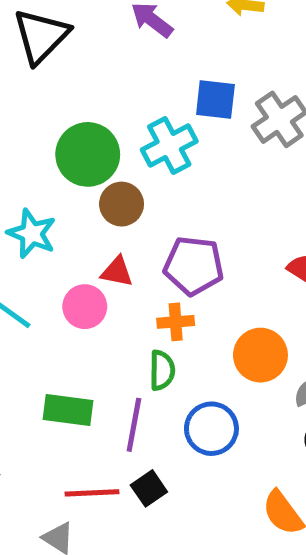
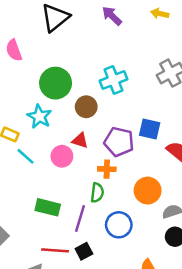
blue square: (215, 100) -> (150, 129), moved
green circle: (88, 154) -> (56, 83), moved

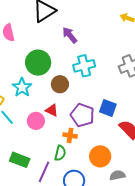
purple arrow: (112, 16) -> (70, 35), moved

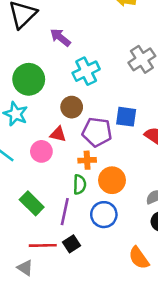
brown circle: (60, 84) -> (72, 107), moved
orange circle: (100, 156) -> (112, 180), moved
green rectangle: (20, 160) -> (32, 203), turned 36

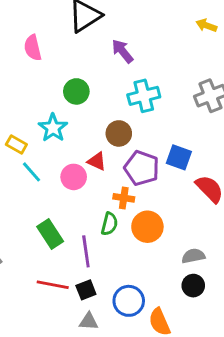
green circle: (29, 79) -> (76, 91), size x0.7
purple line: (65, 212) -> (86, 251), turned -32
blue circle: (104, 215) -> (129, 301), moved
gray triangle: (25, 268) -> (89, 321), moved, turned -42

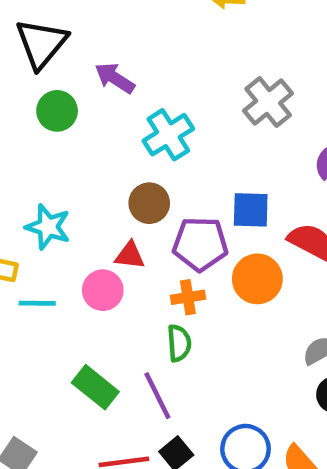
green circle: (76, 91) -> (57, 111), moved
cyan line: (31, 172) -> (37, 303), turned -30
orange circle: (147, 227) -> (257, 279), moved

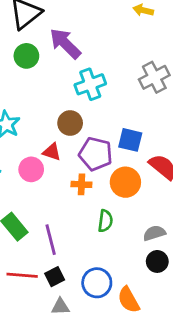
purple arrow: (115, 78) -> (65, 44), size x1.4
green semicircle: (179, 343) -> (105, 221), moved

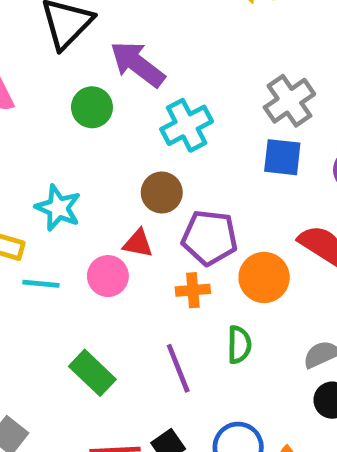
green circle: (26, 56) -> (92, 107), moved
blue square: (130, 140) -> (282, 157), moved
purple line: (51, 240) -> (178, 368), moved

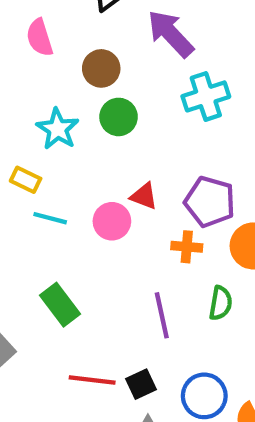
green circle: (92, 107) -> (119, 117), moved
brown circle: (162, 193) -> (101, 68), moved
cyan star: (58, 208) -> (58, 129), moved
green rectangle: (92, 373) -> (60, 305), moved

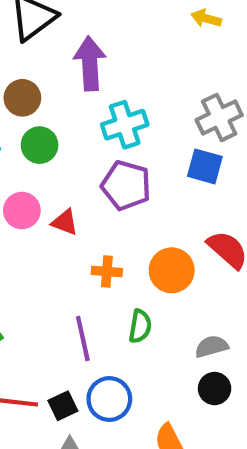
purple arrow: (170, 34) -> (90, 63), turned 40
purple pentagon: (210, 202) -> (126, 185), moved
pink circle: (112, 221) -> (22, 211), moved
blue circle: (204, 396) -> (109, 399), moved

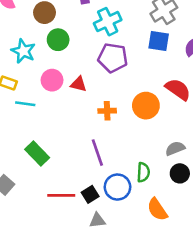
green semicircle: (140, 326) -> (143, 172), moved

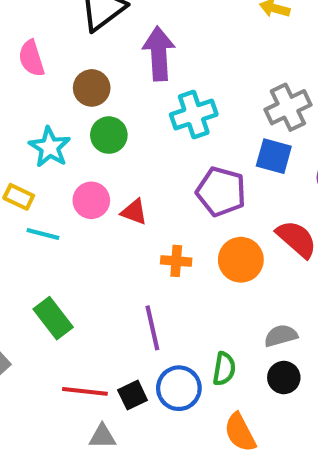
purple pentagon: (113, 58) -> (221, 192), moved
gray triangle: (97, 220) -> (102, 436), moved

